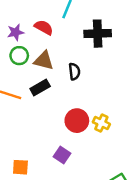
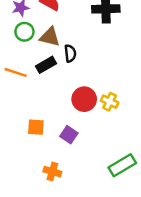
black semicircle: (74, 72) -> (70, 53), moved
orange square: (20, 167) -> (36, 127), moved

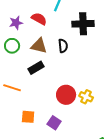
green circle: (24, 32) -> (12, 46), moved
black semicircle: (70, 53) -> (63, 46), moved
orange line: (16, 72) -> (12, 88), moved

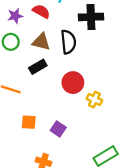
black semicircle: (63, 46) -> (68, 42), size x1.5
red circle: (66, 95) -> (73, 83), moved

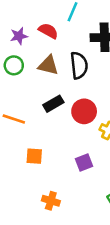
black rectangle: (38, 67) -> (53, 104), moved
purple square: (58, 129) -> (84, 162), moved, turned 35

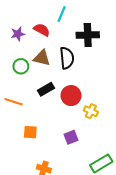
green circle: (14, 65) -> (21, 66), moved

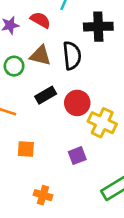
yellow cross: (91, 111) -> (102, 123), size x1.5

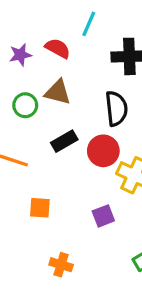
black semicircle: (72, 56) -> (116, 108), moved

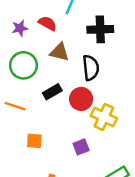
brown triangle: (58, 92) -> (59, 52), moved
green circle: (25, 105) -> (23, 65), size x1.5

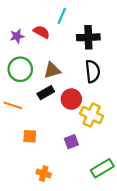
brown triangle: (59, 52) -> (52, 70), moved, turned -30
black semicircle: (91, 68) -> (93, 71), moved

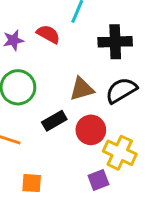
brown triangle: (52, 70) -> (82, 89), moved
black semicircle: (93, 71) -> (121, 90), turned -115
purple square: (71, 142) -> (98, 180), moved

